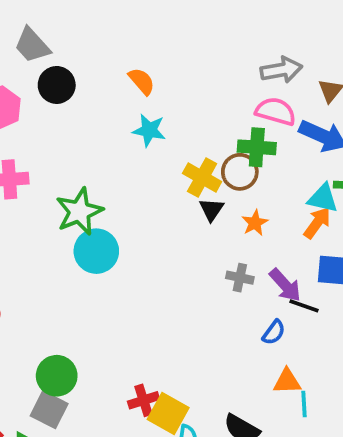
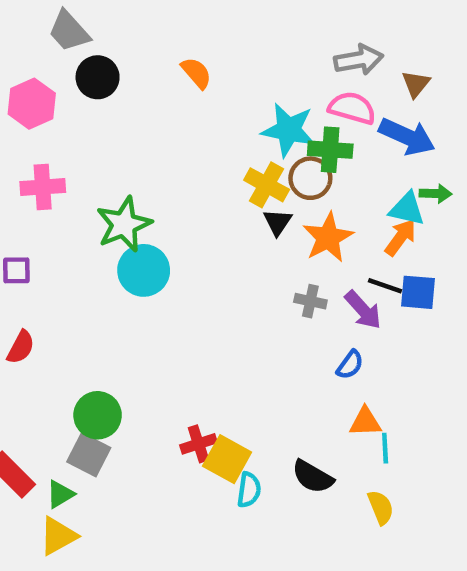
cyan star: (149, 130) -> (288, 130), moved, size x1.4
orange star: (255, 223) -> (328, 237), size x1.6
black line: (304, 306) -> (385, 286), moved

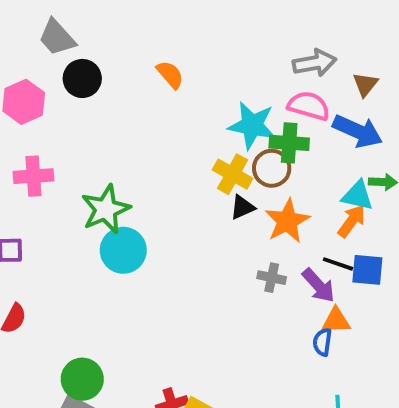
black triangle: (278, 222) -> (242, 207), turned 32
blue semicircle: (350, 365) -> (322, 342), moved, turned 152
orange triangle: (365, 422) -> (336, 321), moved

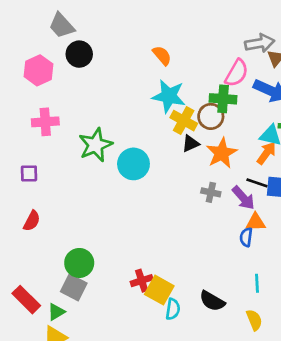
gray arrow: (315, 63) -> (260, 43), moved
orange semicircle: (170, 75) -> (162, 55), moved
pink semicircle: (309, 106) -> (237, 73), turned 104
cyan star: (252, 125) -> (169, 96), moved
cyan circle: (123, 250) -> (133, 164), moved

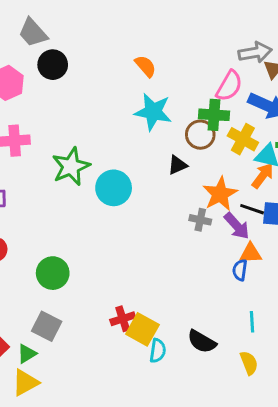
yellow cross: (184, 121) -> (243, 139), moved
orange star: (222, 153) -> (220, 194), moved
green circle: (79, 263) -> (53, 273), moved

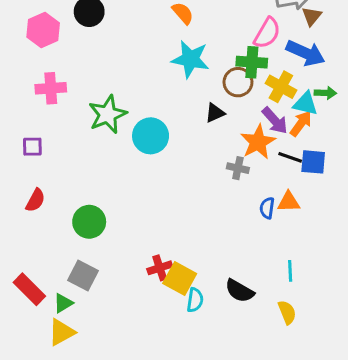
purple arrow: (237, 226) -> (275, 121), moved
blue semicircle: (240, 270) -> (267, 208), moved

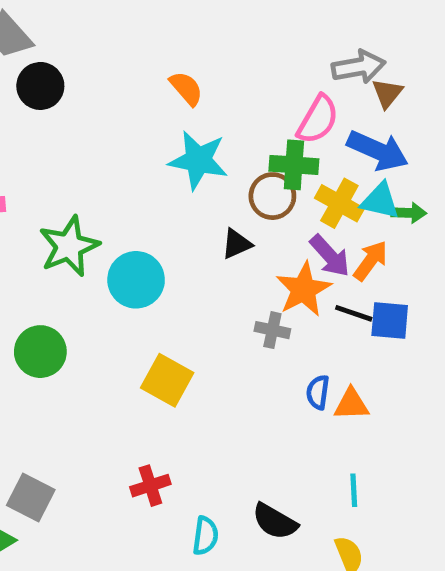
cyan triangle: (305, 104) -> (380, 201), moved
orange triangle: (289, 202) -> (351, 404), moved
green circle: (89, 222) -> (40, 352), moved
yellow square: (180, 279) -> (167, 380), moved

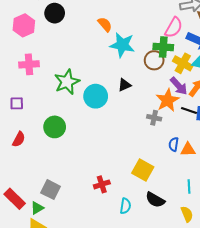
orange semicircle: (186, 88) -> (105, 24), moved
black triangle: (237, 244) -> (124, 85), moved
yellow square: (167, 380) -> (143, 170), moved

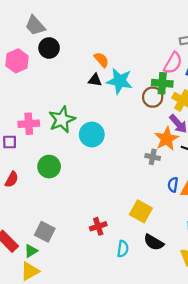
pink cross: (29, 64) -> (29, 124), moved
black triangle: (124, 85) -> (95, 80), moved, turned 32

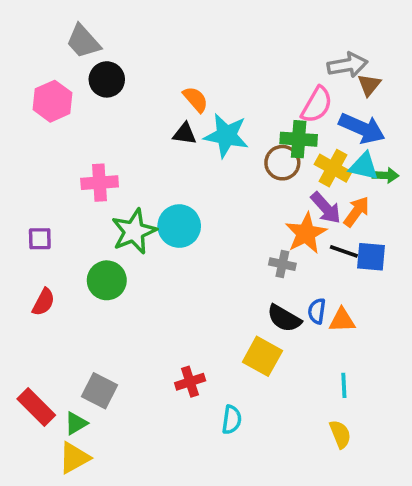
green star: (62, 120) -> (134, 231), moved
pink cross: (29, 124) -> (100, 183), moved
black semicircle: (154, 242) -> (284, 318), moved

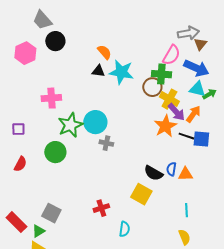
yellow cross: (333, 168) -> (169, 99), moved
green arrow: (386, 175) -> (209, 94), turned -32
gray cross: (282, 264) -> (106, 143), moved

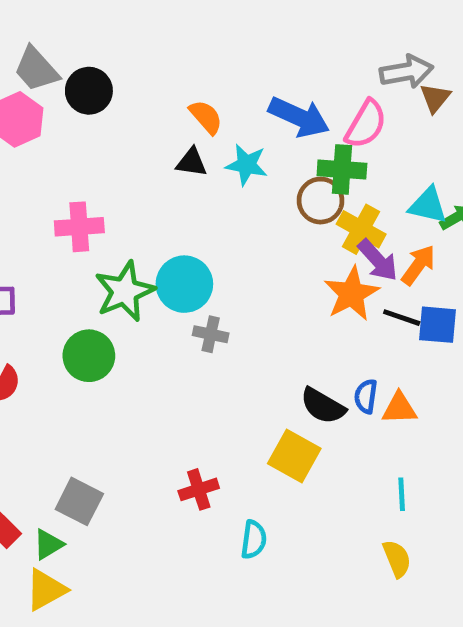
gray trapezoid: (42, 20) -> (36, 69), moved
blue arrow: (196, 68) -> (299, 117), moved
cyan star: (121, 72) -> (246, 165), size x0.7

